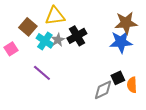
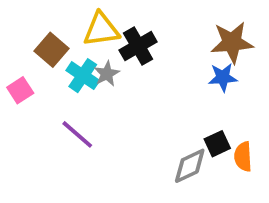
black cross: (77, 36) -> (138, 46), moved
blue star: (121, 42) -> (223, 77), size x0.7

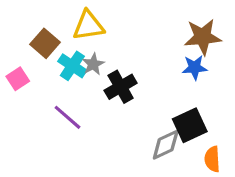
black cross: (138, 46) -> (121, 87), moved
black square: (217, 144) -> (190, 125), size x1.5
orange semicircle: (243, 157) -> (212, 159), moved

